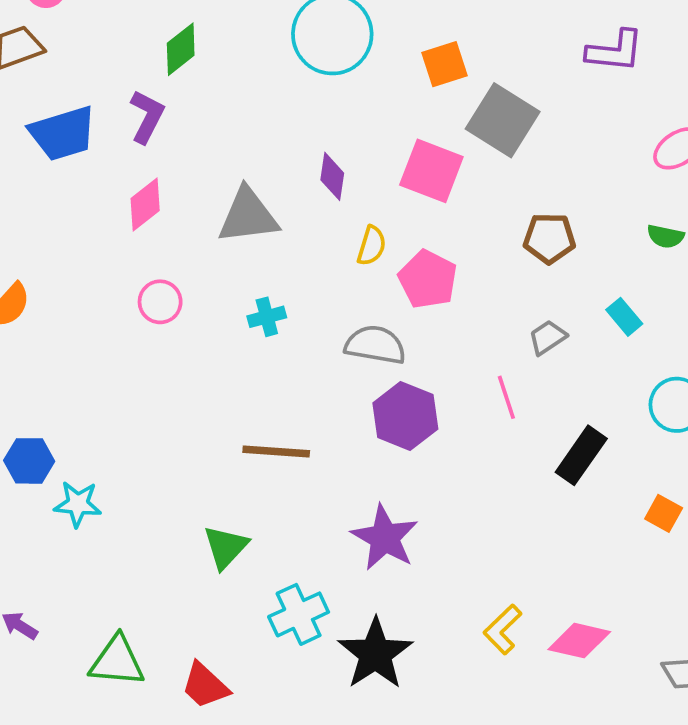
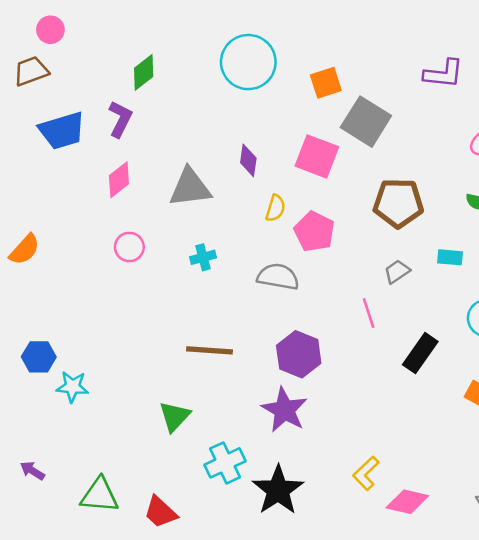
brown pentagon: (549, 238) -> (398, 203), size x1.4
cyan rectangle: (624, 317) -> (450, 257), turned -45
purple hexagon: (405, 416) -> (299, 354), moved
pink diamond: (579, 641) -> (407, 502), moved

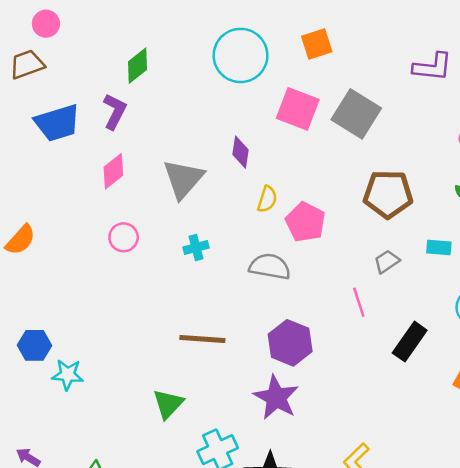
orange square: (326, 83) -> (317, 44), moved
pink square: (317, 156) -> (298, 109), moved
gray triangle: (190, 188) -> (183, 179), turned -42

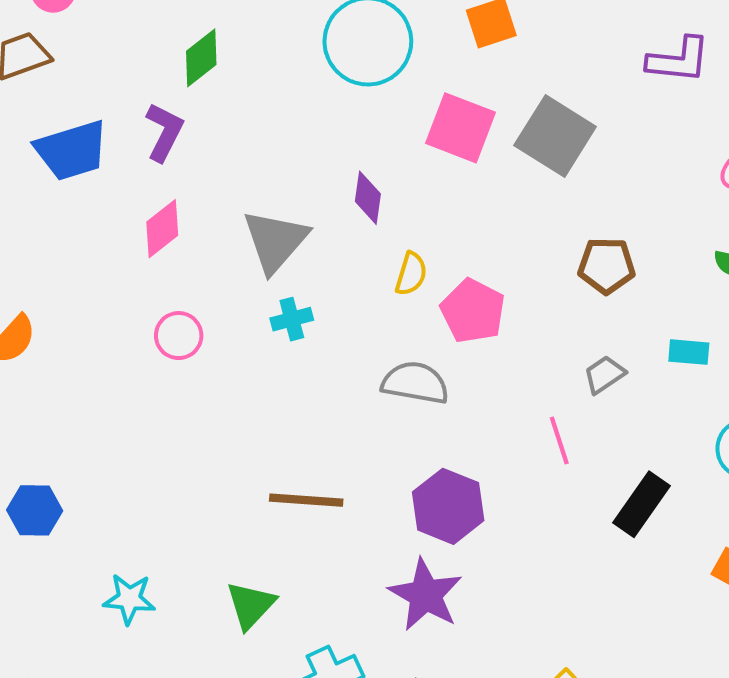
brown pentagon: (388, 194) -> (607, 266), size x0.7
cyan cross: (196, 247) -> (292, 319), moved
cyan star: (68, 375) -> (129, 599), moved

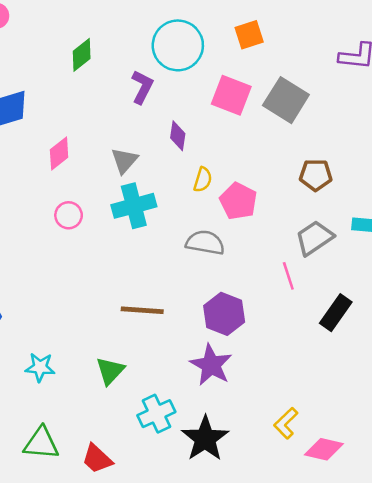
purple L-shape: (164, 132) -> (142, 87), moved
gray triangle: (275, 241) -> (124, 161), size x0.7
cyan cross: (292, 319) -> (134, 206), size x1.8
gray trapezoid: (604, 375) -> (314, 238), size x1.6

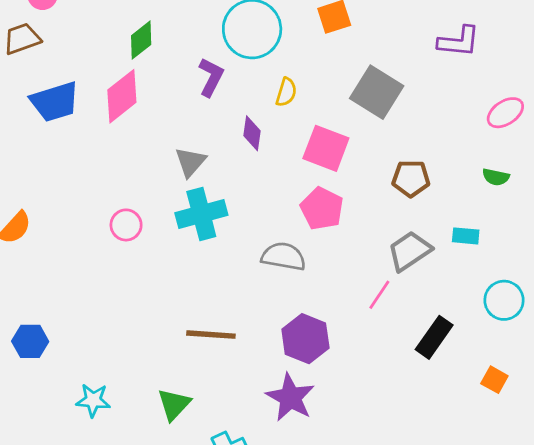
pink square: (231, 95) -> (326, 148), moved
pink diamond: (59, 154) -> (122, 96), moved, size x1.4
yellow semicircle: (203, 180) -> (286, 92), moved
pink line: (288, 276) -> (379, 295), turned 52

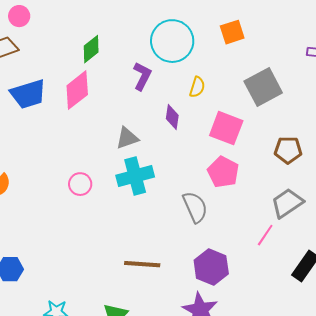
gray square: (377, 92) -> (263, 87), turned 30
gray triangle: (190, 162) -> (127, 138), turned 30
gray semicircle: (284, 256) -> (195, 207), turned 56

